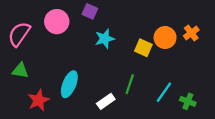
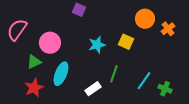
pink circle: (57, 22) -> (50, 43), moved
orange circle: (165, 38) -> (145, 19), moved
cyan star: (105, 39) -> (97, 45), moved
green triangle: (20, 71) -> (34, 62), moved, turned -35

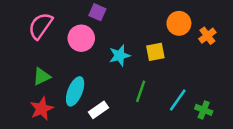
pink semicircle: (17, 30) -> (40, 26), moved
yellow square: (126, 42) -> (155, 52), turned -35
pink circle: (50, 43) -> (81, 38), moved
white rectangle: (93, 89) -> (99, 110), moved

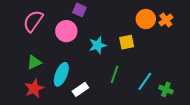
orange cross: (207, 36) -> (166, 20), moved

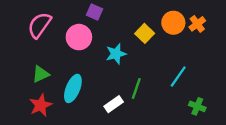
yellow square: (127, 42) -> (145, 33), moved, turned -35
cyan line: (145, 81) -> (178, 77), moved
white rectangle: (80, 89) -> (114, 104), moved

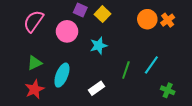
yellow square: (145, 33) -> (103, 14), moved
green line: (136, 88) -> (126, 70), moved

